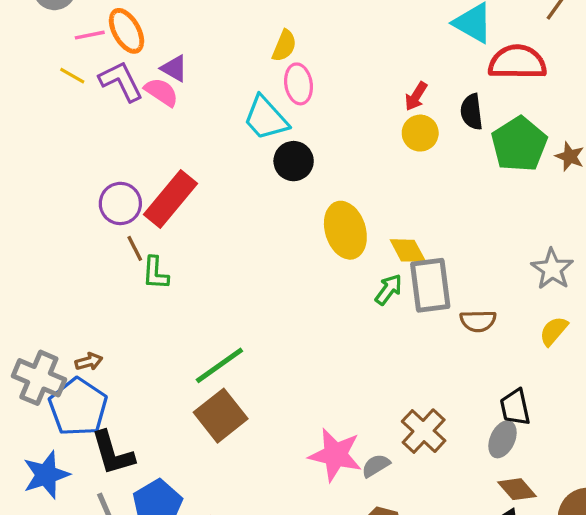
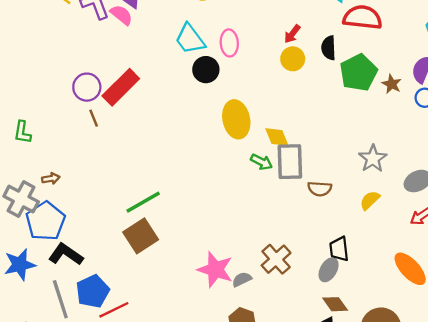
pink ellipse: (299, 84) -> (229, 43), moved
green L-shape: (155, 273) -> (22, 132), moved
green arrow: (389, 290) -> (262, 162), turned 75
brown arrow: (89, 362) -> (51, 179), moved
black L-shape: (113, 453) -> (66, 254), turned 136

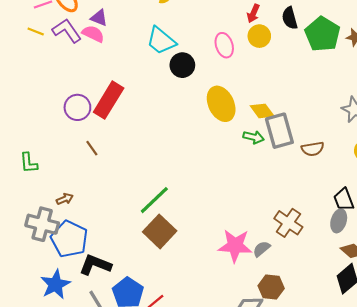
pink ellipse: (229, 43) -> (224, 45), moved
brown line: (94, 118) -> (92, 148), moved

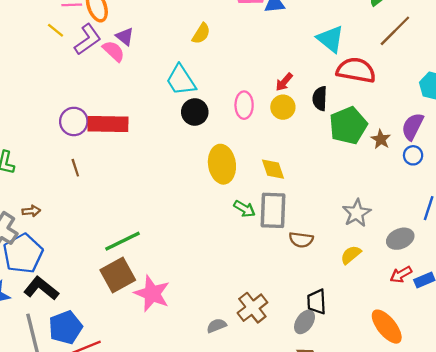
purple L-shape: (67, 31) -> (88, 39), turned 72
red rectangle: (109, 100) -> (108, 124), turned 42
yellow diamond: (262, 111) -> (273, 169), moved
pink star: (235, 246) -> (152, 294), moved

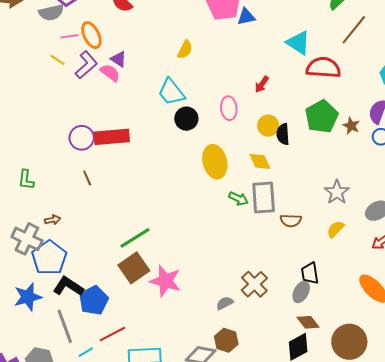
black semicircle: (320, 99) -> (283, 134), moved
yellow circle: (283, 107) -> (268, 126), moved
blue pentagon: (66, 327) -> (94, 300), moved

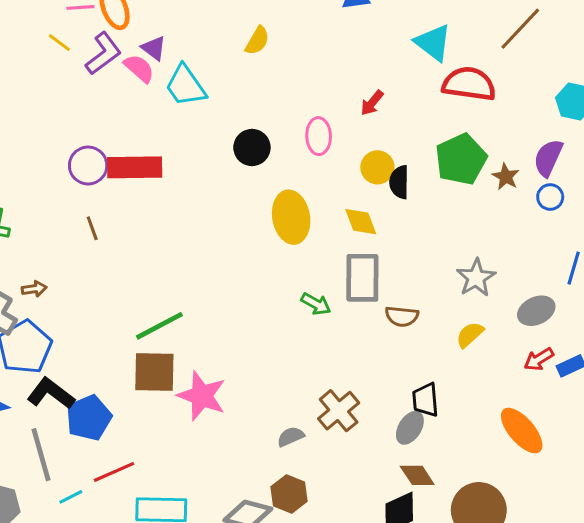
cyan trapezoid: (171, 92) -> (185, 86), moved
green arrow: (239, 199) -> (316, 304), moved
brown square: (134, 268) -> (154, 372), turned 32

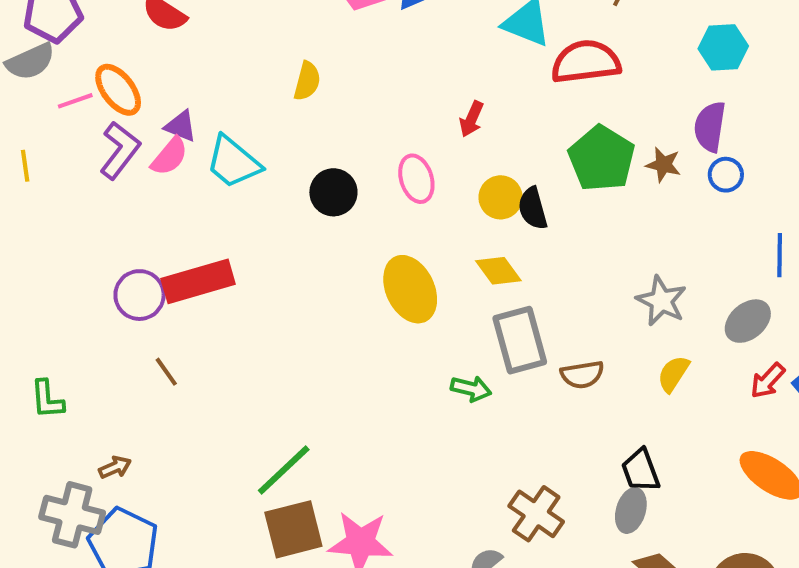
yellow line: (59, 43) -> (25, 166), moved, turned 60
pink semicircle: (139, 68) -> (169, 156), turned 104
black circle: (252, 147) -> (333, 192), moved

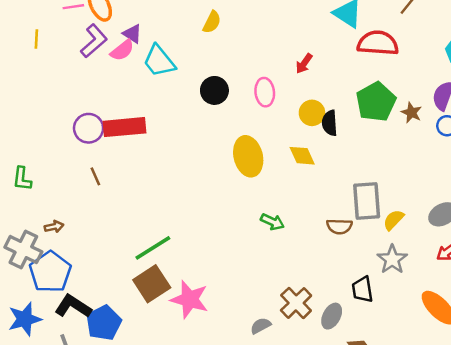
gray star: (661, 301) -> (392, 259), moved
gray rectangle: (520, 340) -> (367, 201), moved
yellow semicircle: (673, 374) -> (394, 220), moved
gray ellipse: (631, 510) -> (332, 316), moved
brown square: (293, 529) -> (152, 284), turned -30

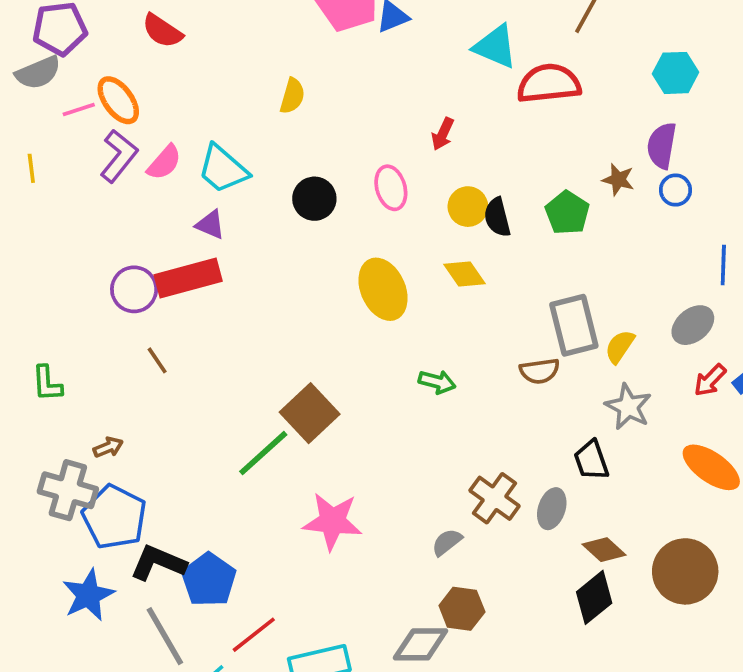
purple triangle: (132, 34) -> (210, 225), moved
green pentagon: (376, 102) -> (567, 213), moved, size x0.7
brown square: (152, 284) -> (310, 413), moved

